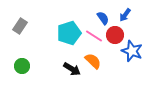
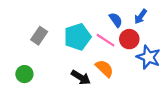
gray rectangle: (20, 26) -> (39, 36), moved

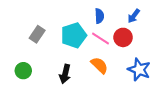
blue semicircle: (116, 20) -> (99, 16), moved, turned 32
blue star: (148, 57) -> (139, 70), moved
black arrow: (81, 77) -> (65, 74), moved, turned 72

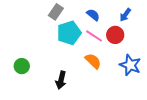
blue semicircle: (99, 16) -> (93, 15), turned -48
gray rectangle: (37, 34) -> (56, 12), moved
black arrow: (65, 74) -> (61, 80), moved

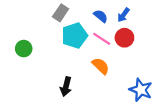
blue arrow: (125, 15) -> (123, 15), moved
blue star: (130, 65) -> (141, 90), moved
green circle: (22, 66) -> (24, 49), moved

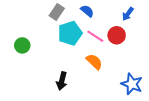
blue arrow: (123, 15) -> (128, 14), moved
blue semicircle: (101, 16) -> (87, 11), moved

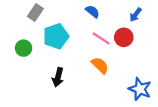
gray rectangle: (57, 12) -> (35, 13), moved
cyan pentagon: (70, 33) -> (56, 36), moved
black arrow: (62, 81) -> (58, 77), moved

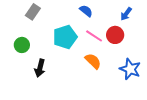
cyan pentagon: (56, 36) -> (65, 37), moved
black arrow: (58, 77) -> (40, 68), moved
blue star: (140, 89) -> (130, 69), moved

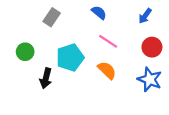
gray rectangle: (33, 12) -> (52, 17), moved
red circle: (115, 35) -> (152, 47), moved
cyan pentagon: (65, 37) -> (70, 58), moved

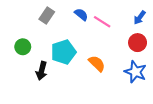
blue semicircle: (99, 13) -> (81, 14), moved
blue arrow: (145, 16) -> (140, 18), moved
pink line: (108, 41) -> (102, 22), moved

